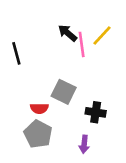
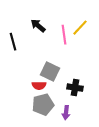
black arrow: (67, 33) -> (38, 26), moved
red semicircle: (39, 108) -> (39, 86), moved
gray pentagon: (38, 134) -> (43, 105), moved, turned 30

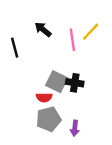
black cross: (75, 88) -> (75, 83), moved

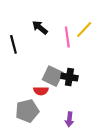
gray pentagon: (49, 119) -> (27, 111), moved

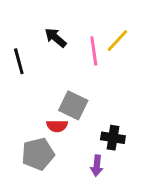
black cross: (69, 77) -> (113, 138), moved

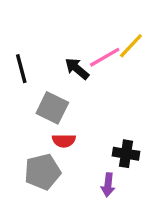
black arrow: (56, 38) -> (77, 69), moved
pink line: (94, 51) -> (105, 57), turned 68
gray square: (73, 105) -> (52, 108), moved

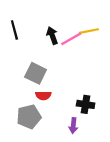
yellow line: (131, 46) -> (89, 31), turned 36
black line: (21, 69) -> (14, 30), moved
black arrow: (77, 69) -> (52, 36), moved, turned 30

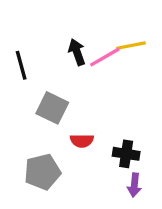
black line: (14, 30) -> (21, 65), moved
red semicircle: (43, 96) -> (82, 141), moved
purple arrow: (73, 126) -> (134, 185), moved

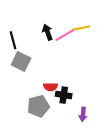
gray square: (52, 108) -> (21, 62), moved
black cross: (126, 154) -> (64, 95), moved
gray pentagon: (42, 172) -> (38, 106), moved

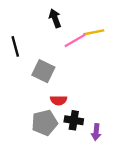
black arrow: (47, 32) -> (55, 18), moved
gray square: (21, 62) -> (43, 71), moved
black cross: (64, 95) -> (74, 120), moved

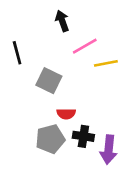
yellow line: (94, 32) -> (106, 63), moved
purple arrow: (96, 132) -> (109, 150), size x1.5

